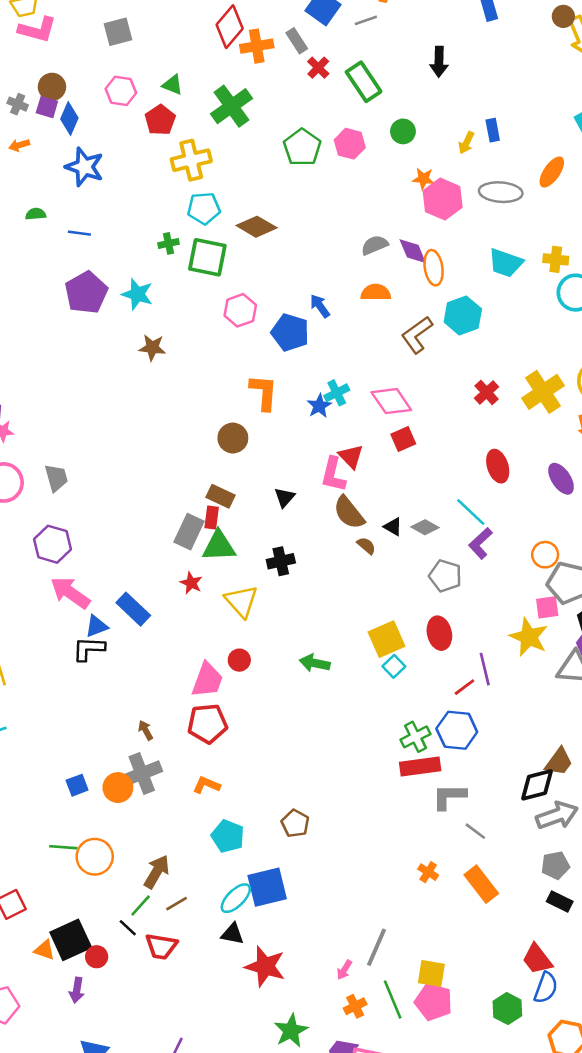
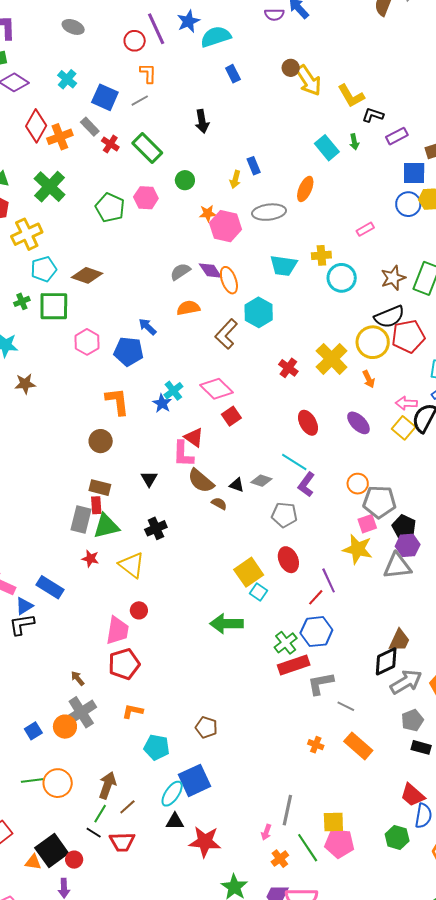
green arrow: (315, 663) -> (227, 624), moved, size x1.4

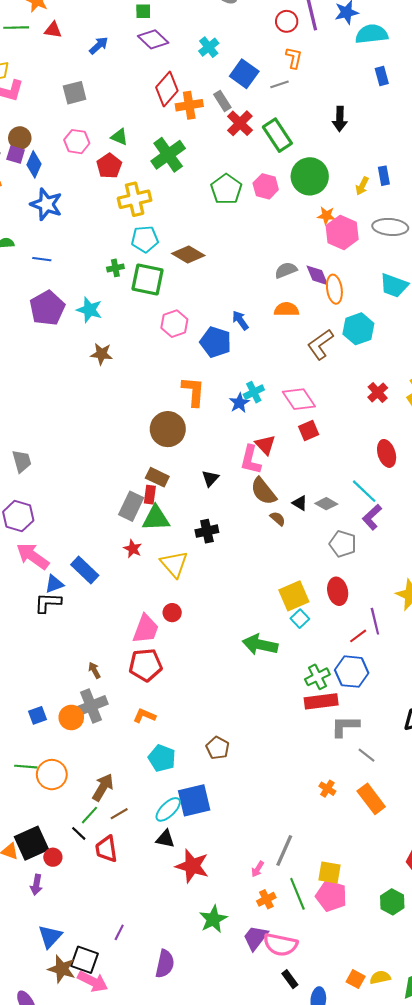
red cross: (110, 144) -> (240, 123), size x1.4
green circle: (185, 180) -> (310, 176), size x1.8
brown circle: (101, 441) -> (168, 429), size x1.4
red trapezoid: (122, 842) -> (106, 849), turned 72

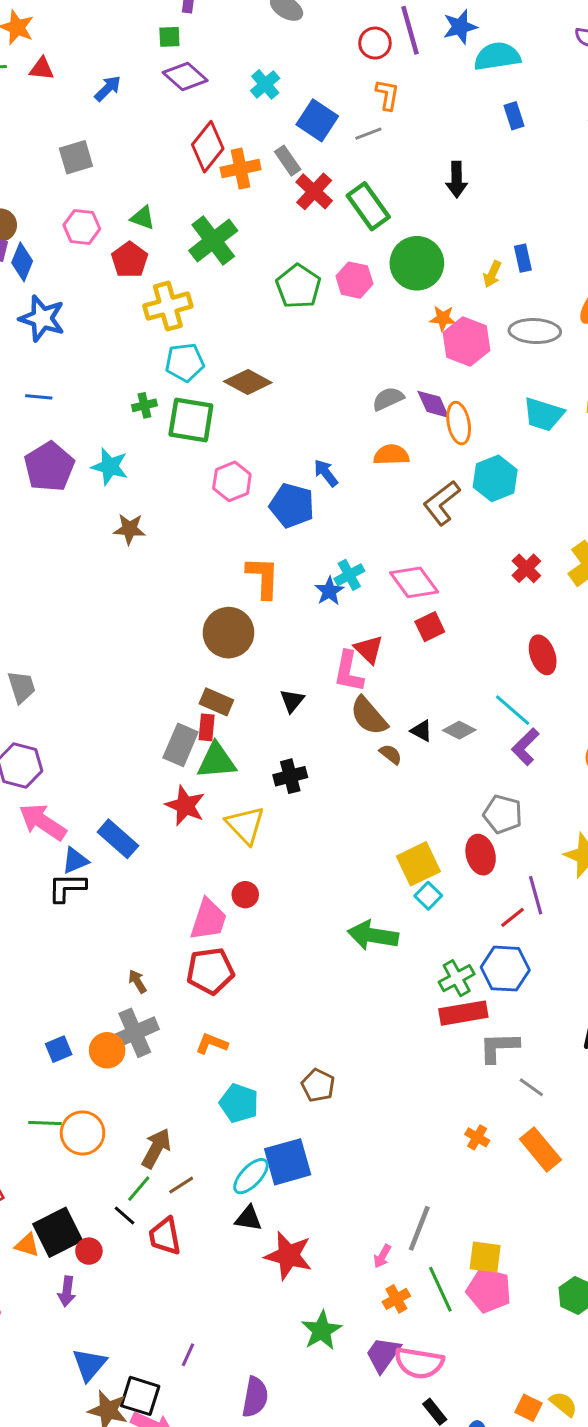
gray pentagon: (343, 544) -> (503, 814), moved
red star: (133, 549) -> (185, 806), size x1.5
yellow semicircle: (380, 977) -> (563, 1404), turned 54

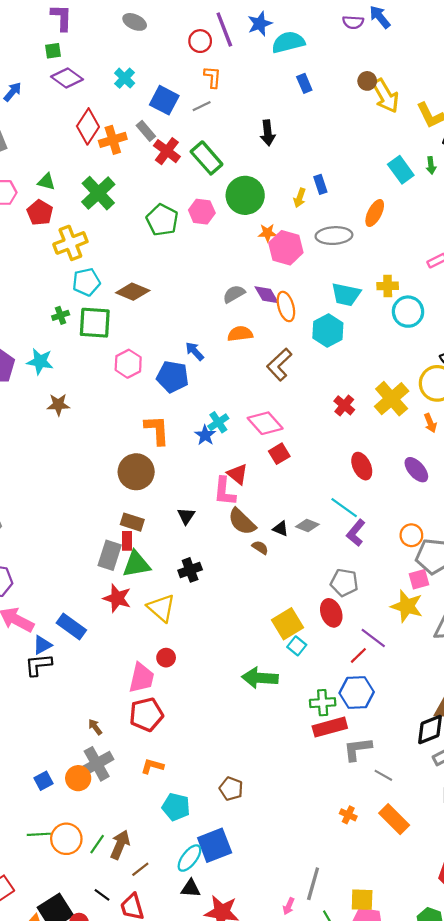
cyan hexagon: (495, 478) -> (328, 331), moved
purple line: (536, 895) -> (373, 638), turned -32
green cross: (457, 978) -> (323, 703), turned 30
green line: (139, 1189) -> (97, 844), moved

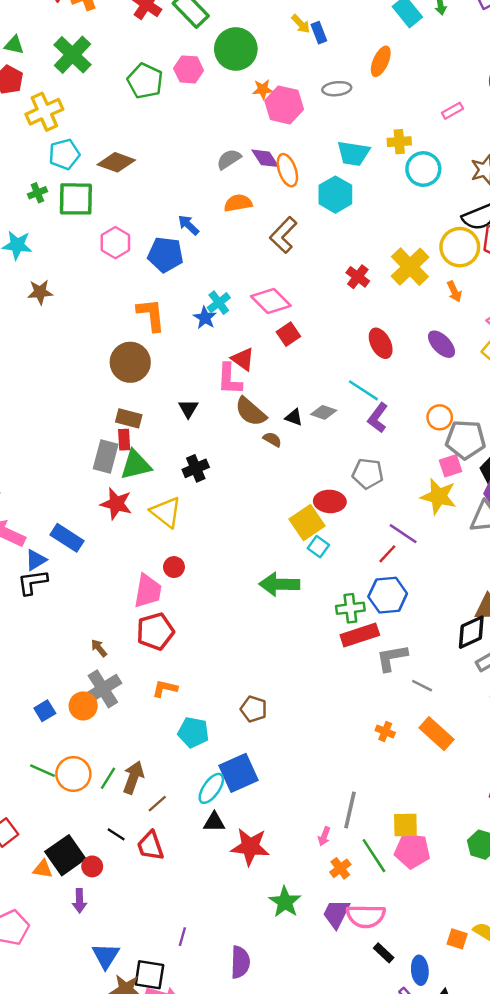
yellow arrow: (300, 198) -> (301, 24), moved, turned -60
gray ellipse: (334, 236) -> (337, 89), size x0.7
red ellipse: (331, 613) -> (330, 501), moved, turned -64
green line: (39, 834) -> (43, 771), turned 30

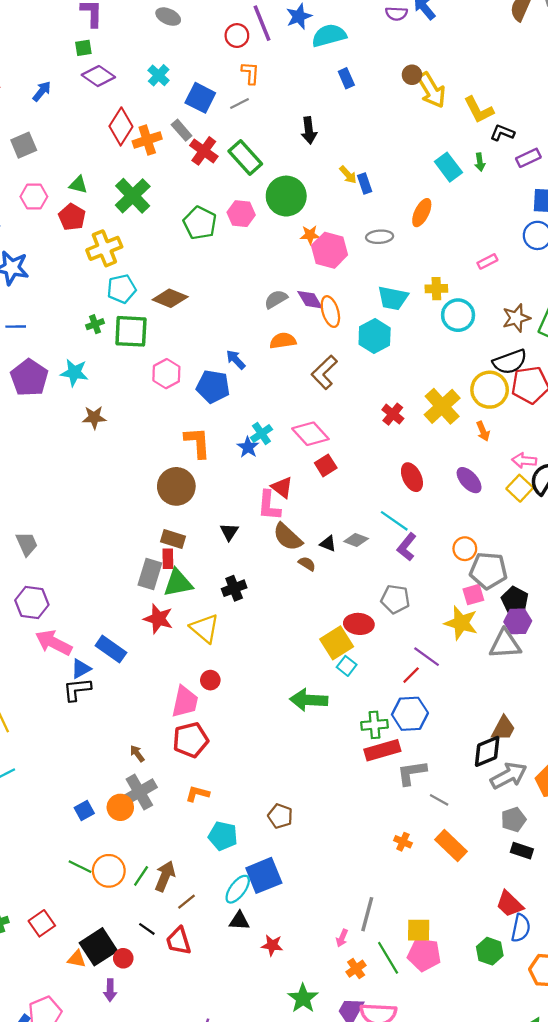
red star: (250, 847) -> (272, 945), size x0.6

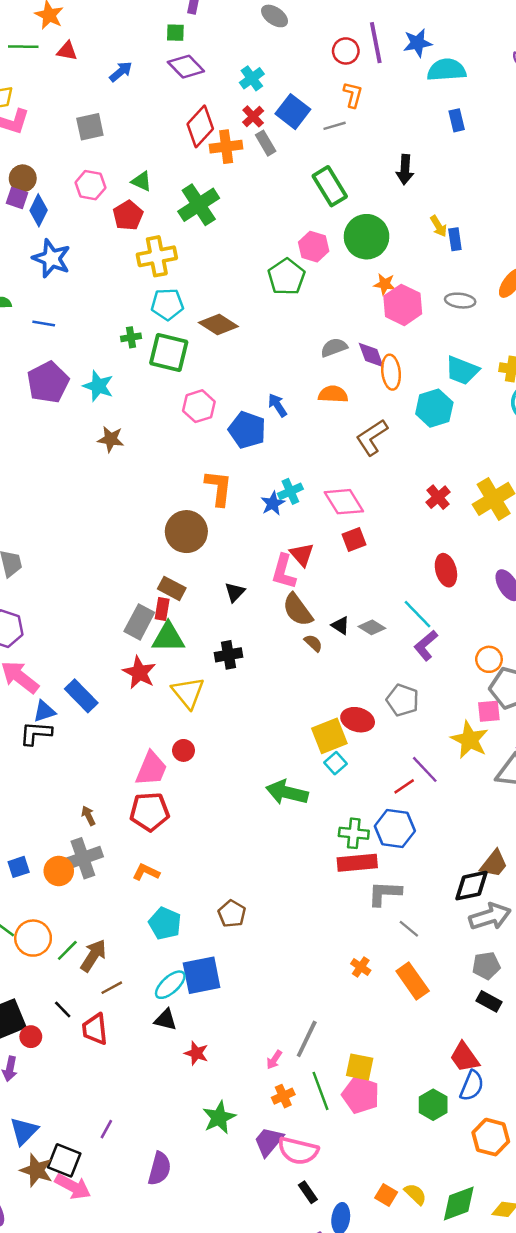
red cross: (204, 151) -> (253, 116), moved, size x0.7
green pentagon: (200, 223) -> (287, 277), moved

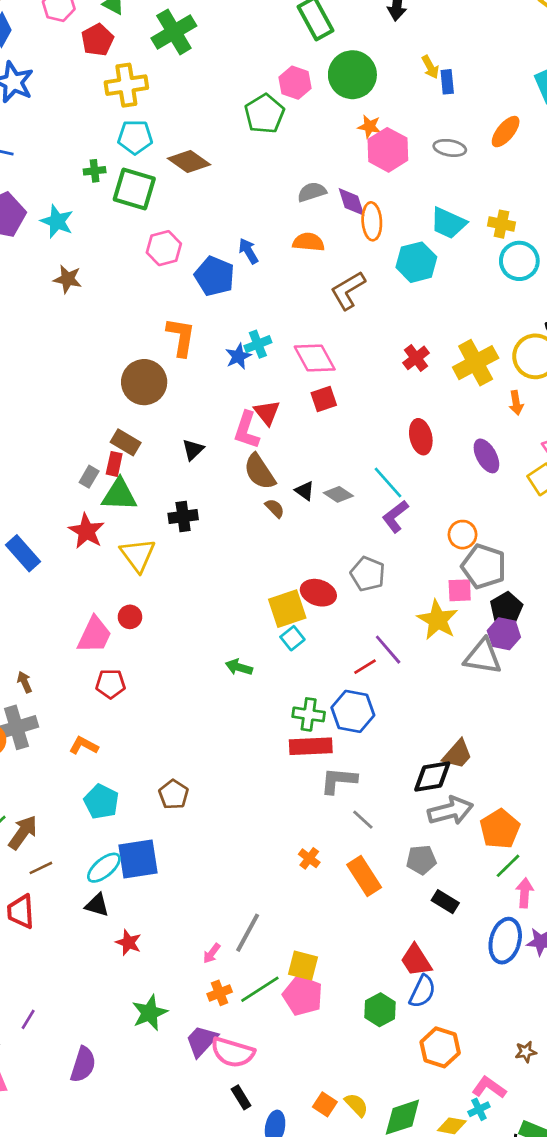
gray rectangle: (139, 622) -> (89, 477), size x0.6
green arrow: (287, 792) -> (239, 667), size x0.6
red pentagon: (150, 812) -> (110, 684), moved, size x0.7
gray pentagon: (486, 966) -> (421, 860), moved
green line: (321, 1091) -> (260, 989), turned 75

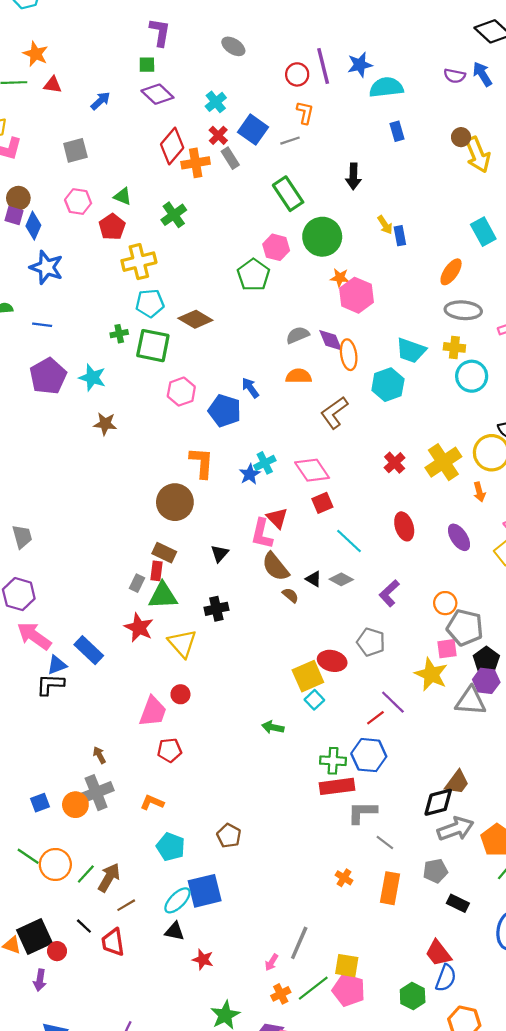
green cross: (174, 32) -> (174, 215), size x0.7
gray ellipse: (450, 148) -> (463, 310), moved, size x1.4
cyan line: (388, 482) -> (349, 541), moved
orange rectangle: (364, 876) -> (390, 888), turned 48

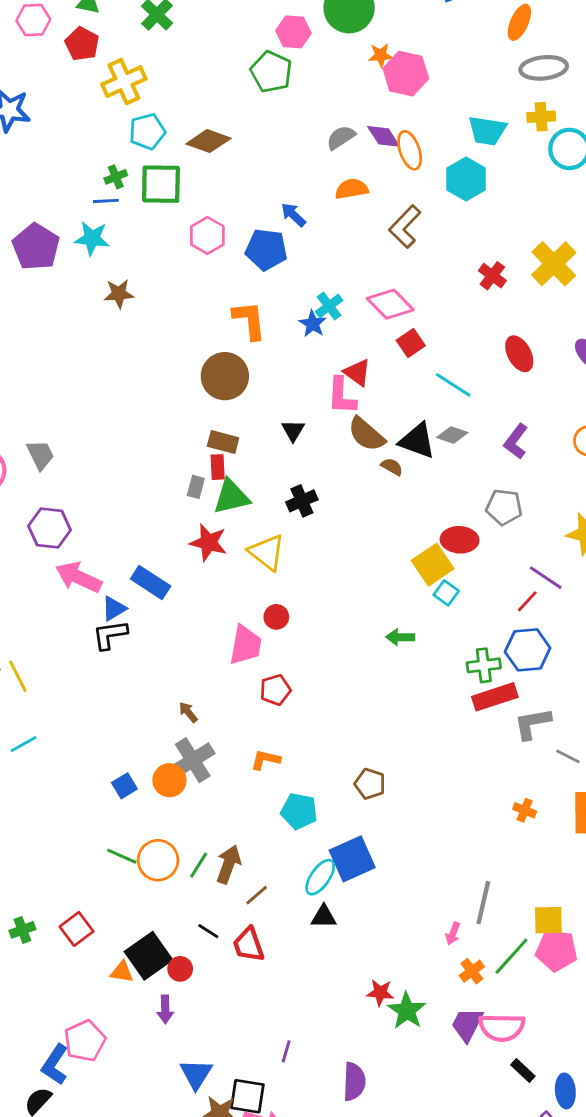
blue line: (42, 325) -> (106, 201), moved
black triangle: (314, 579) -> (417, 441), size x1.8
red star: (203, 960) -> (380, 993), moved

